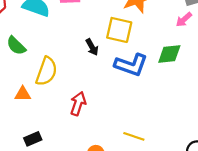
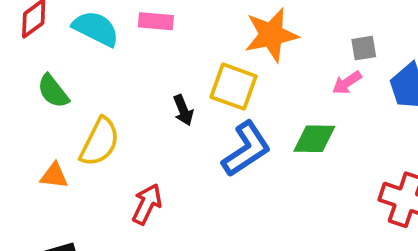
blue L-shape: (131, 65) -> (246, 149), turned -60

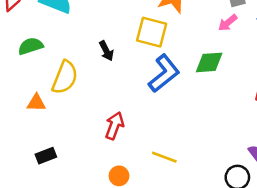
green semicircle: (53, 91) -> (30, 46), turned 115
black arrow: (183, 110) -> (106, 51), moved
red arrow: (147, 204) -> (114, 126), moved

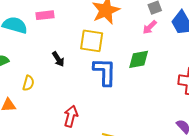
blue L-shape: (164, 73) -> (105, 72), turned -44
yellow semicircle: (65, 77) -> (28, 83), size x0.6

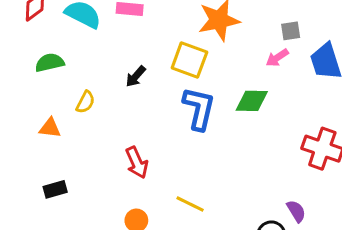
black arrow: (58, 59) -> (136, 76), turned 63
red arrow: (71, 116) -> (137, 163), turned 130

